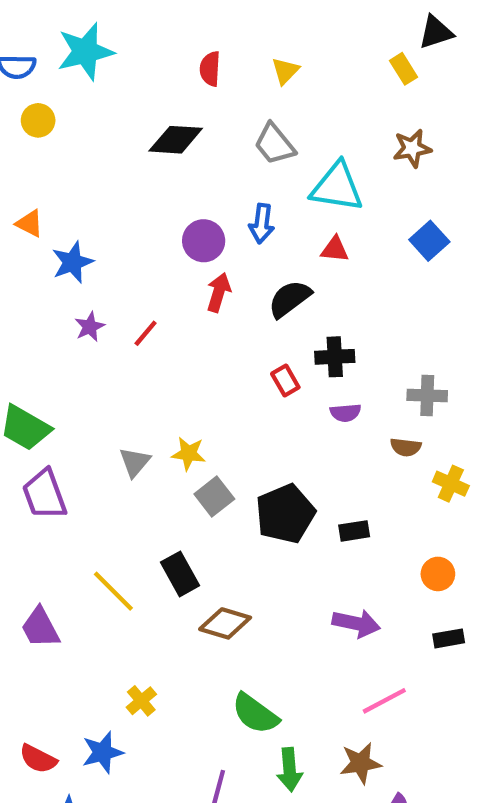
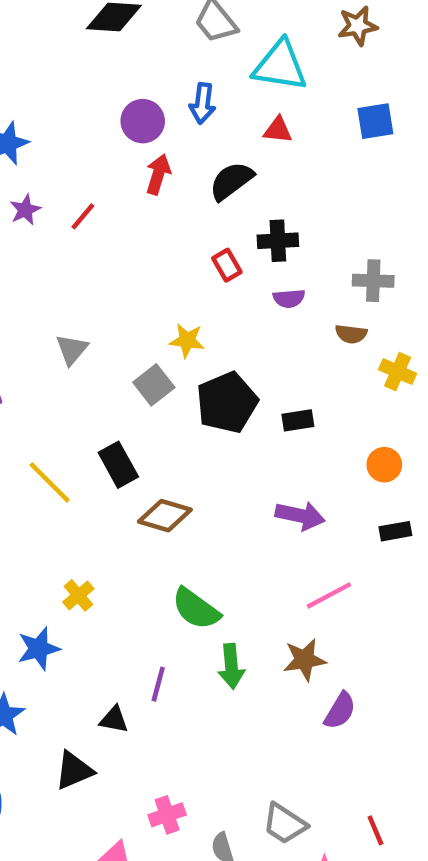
blue square: (429, 241) -> (375, 121), turned 33
yellow star: (189, 454) -> (187, 341), moved

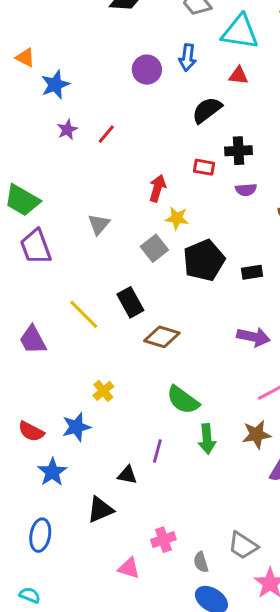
red arrow: (158, 174) -> (157, 188), moved
red rectangle: (227, 265) -> (204, 167), turned -50

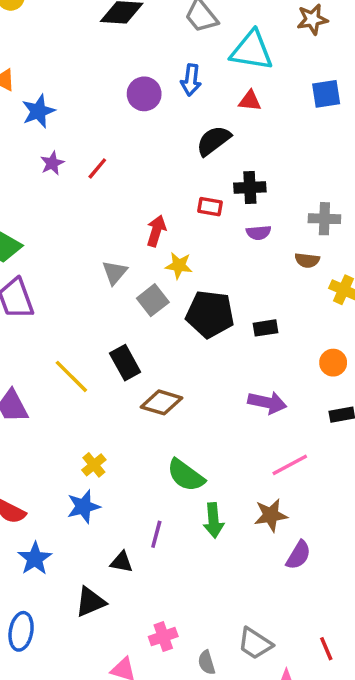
gray triangle: (99, 224) -> (115, 272), moved
black pentagon: (204, 260) -> (210, 314), turned 30
blue star: (76, 427) -> (83, 507), moved

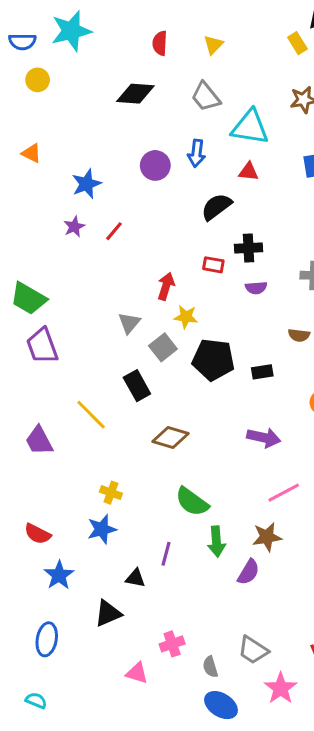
blue star: (38, 111) -> (86, 184), moved
brown semicircle: (307, 260) -> (299, 335), moved
black rectangle: (125, 363) -> (137, 386), moved
yellow cross: (94, 465) -> (111, 493), turned -30
purple semicircle: (298, 555) -> (249, 572), moved

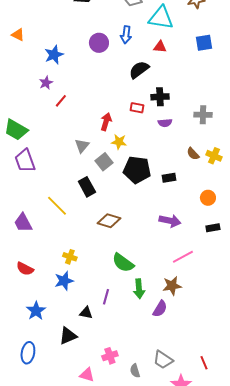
red line: (114, 231) -> (61, 101), moved
brown semicircle: (299, 335) -> (193, 154), turned 40
red semicircle: (38, 534) -> (25, 269), moved

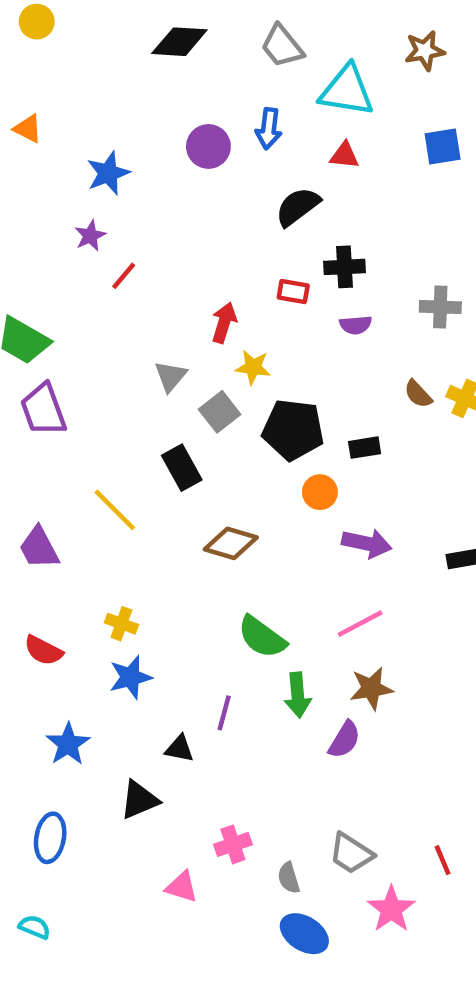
orange circle: (208, 198) -> (320, 492), moved
yellow cross: (70, 257) -> (121, 624), moved
pink line: (183, 257) -> (360, 624), moved

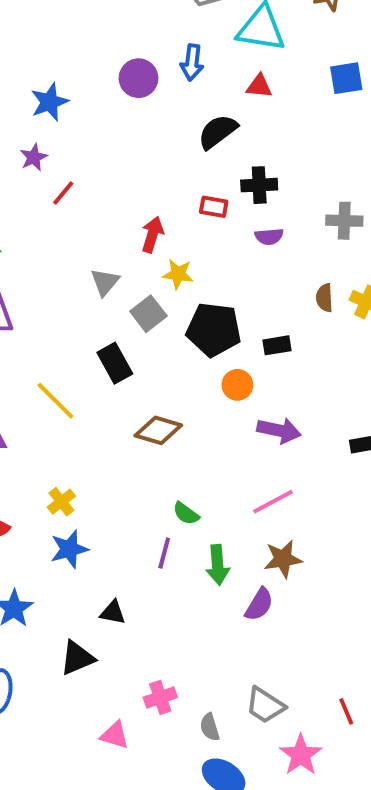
brown semicircle: (418, 394) -> (324, 298), turned 40
yellow cross: (121, 624) -> (61, 502), turned 32
green semicircle: (262, 637) -> (186, 513), size x0.6
purple line: (224, 713) -> (164, 553), moved

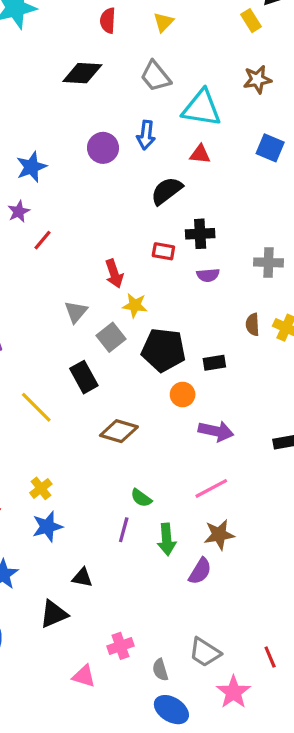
blue square: (346, 78) -> (270, 148), turned 32
red arrow: (152, 235) -> (114, 274), turned 144

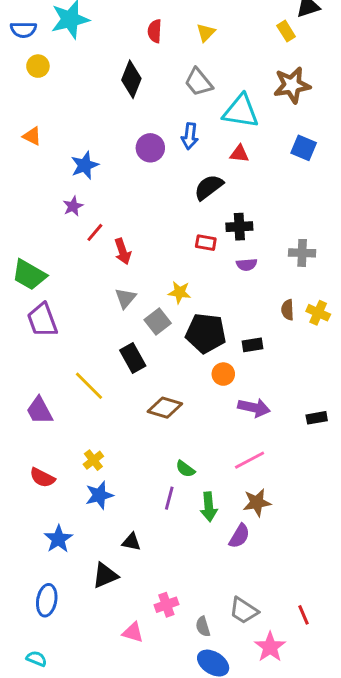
black diamond: (82, 73) -> (131, 79), turned -72
brown star: (257, 79) -> (292, 85), size x1.4
red arrow: (114, 274) -> (123, 251), moved

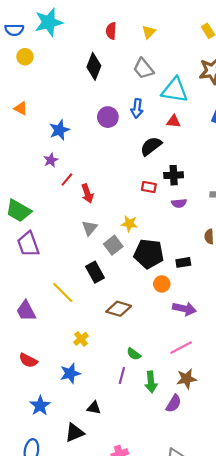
yellow cross: (93, 460) -> (81, 339), moved

